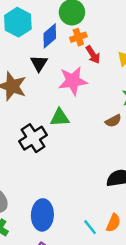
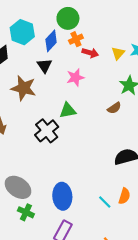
red arrow: (93, 55) -> (90, 53), turned -35
pink star: (73, 81) -> (75, 77), size x0.7

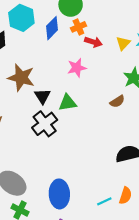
black triangle: (45, 66) -> (42, 96), moved
cyan line: (105, 202) -> (104, 201), turned -72

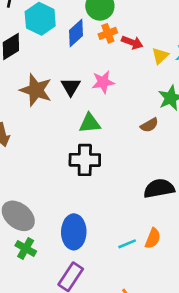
red arrow: (93, 42) -> (132, 42), moved
black triangle: (42, 96) -> (71, 87), moved
black cross: (45, 124) -> (85, 160), moved, turned 35

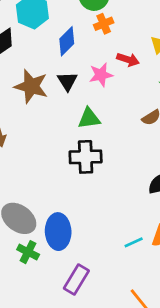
blue diamond: (76, 33) -> (67, 41), moved
red arrow: (132, 42) -> (128, 60), moved
blue ellipse: (74, 232) -> (58, 232), moved

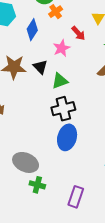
red arrow: (128, 60) -> (78, 33), turned 42
black triangle: (67, 81) -> (40, 67), moved
blue ellipse: (58, 232) -> (67, 137), moved, turned 30

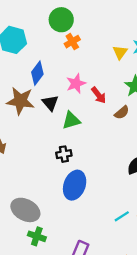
blue diamond: (32, 30) -> (37, 73), moved
red arrow: (78, 33) -> (99, 95), moved
black cross: (63, 109) -> (64, 154), moved, size x0.6

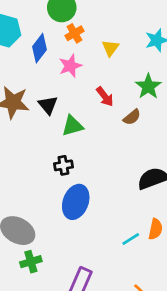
yellow triangle: (120, 52) -> (110, 48), moved
blue diamond: (37, 73) -> (40, 48), moved
pink star: (76, 83) -> (70, 66), moved
green cross: (37, 236) -> (31, 262), turned -36

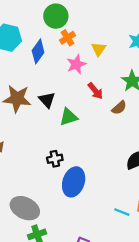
pink star: (70, 66) -> (76, 64), moved
black cross: (63, 165) -> (55, 159), moved
cyan line: (131, 239) -> (122, 212), turned 56

